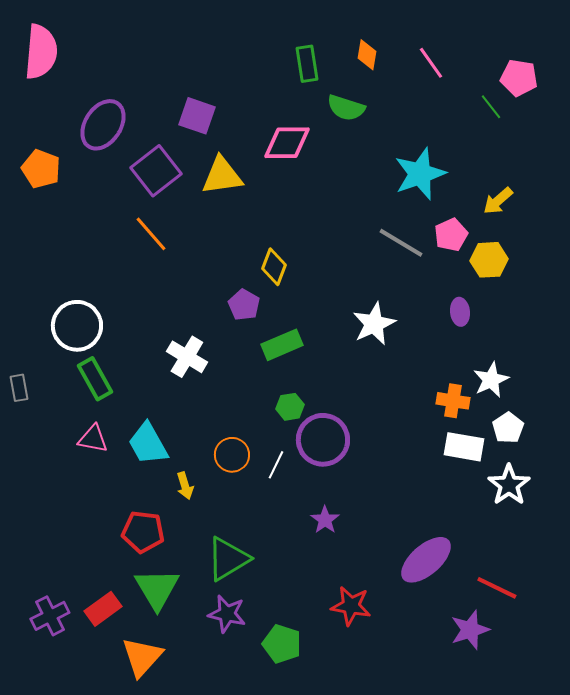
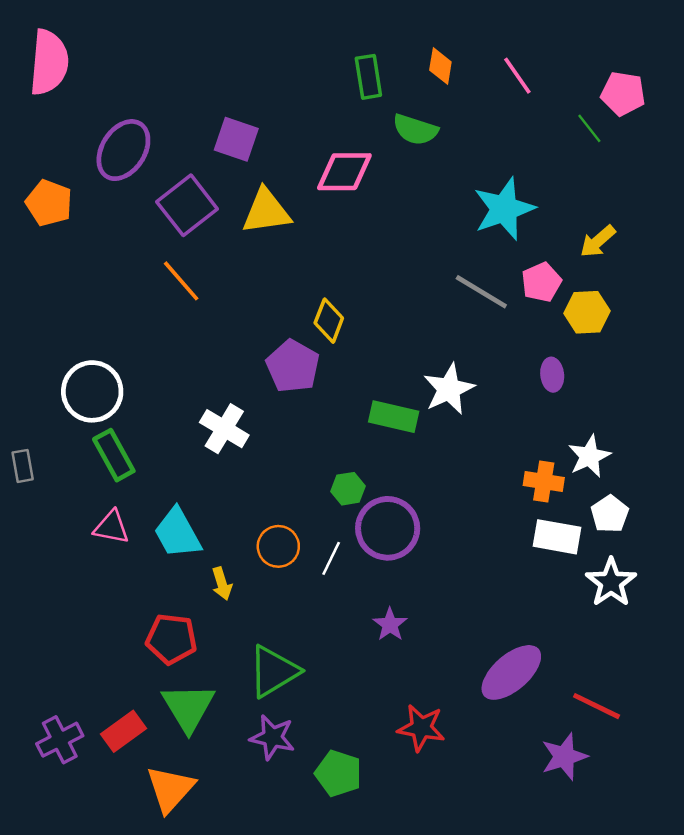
purple pentagon: (244, 305) -> (293, 366), size x1.4
green rectangle: (282, 345) -> (394, 417), moved, turned 36

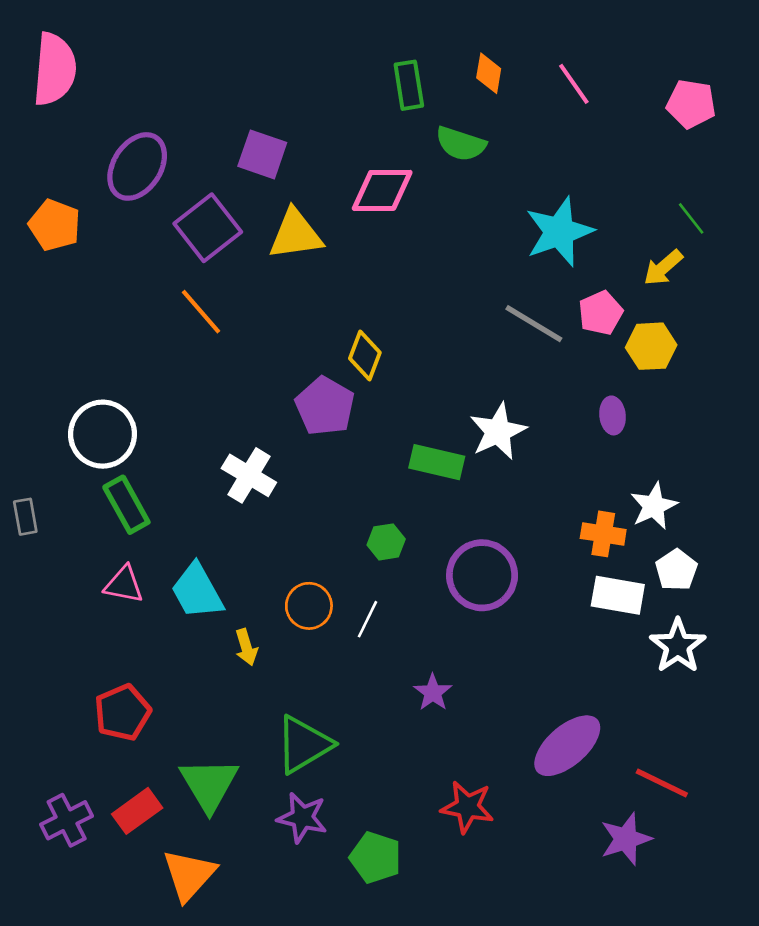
green line: (589, 128) -> (691, 218), moved
purple circle: (388, 528) -> (482, 575), moved
red pentagon: (171, 639) -> (122, 712), moved, turned -30

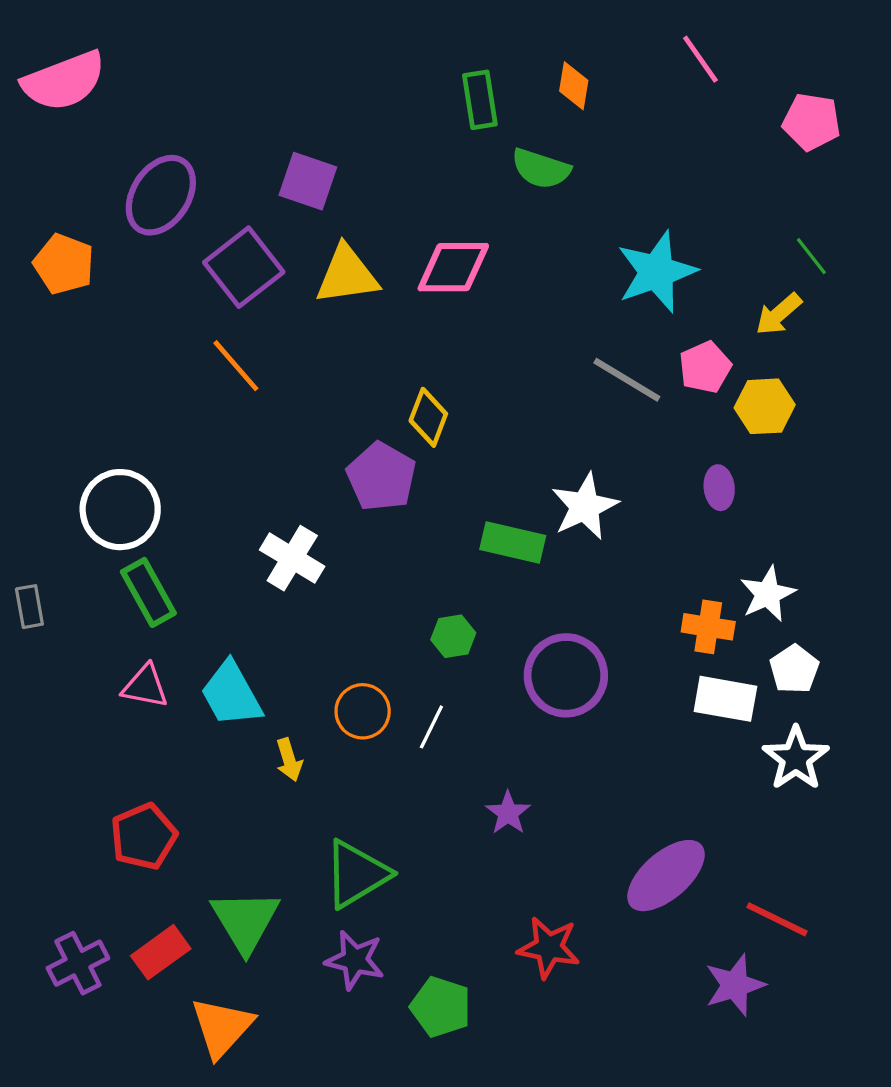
pink semicircle: (55, 69) -> (64, 81), turned 64
pink line: (574, 84) -> (700, 59), moved
pink diamond: (382, 190) -> (453, 267), moved

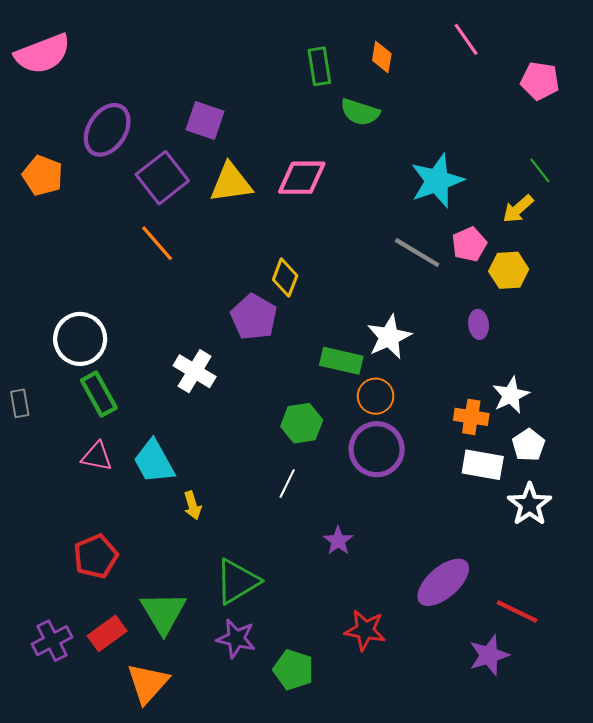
green hexagon: (453, 636) -> (302, 423), size x1.4
orange circle: (363, 711) -> (376, 396), moved

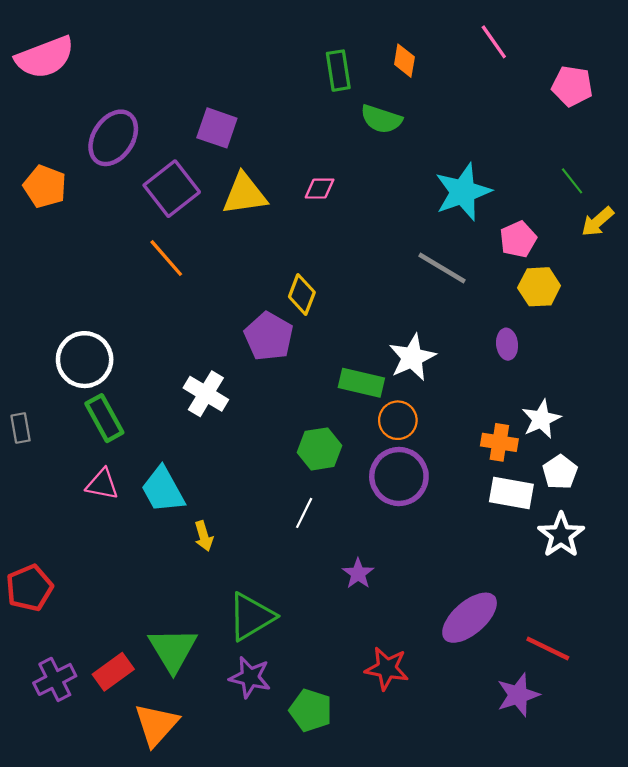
pink diamond: (302, 178) -> (320, 189), size x0.6
yellow arrow: (518, 209) -> (597, 222), moved
pink pentagon: (469, 244) -> (518, 239), moved
red pentagon: (96, 556) -> (29, 588), moved

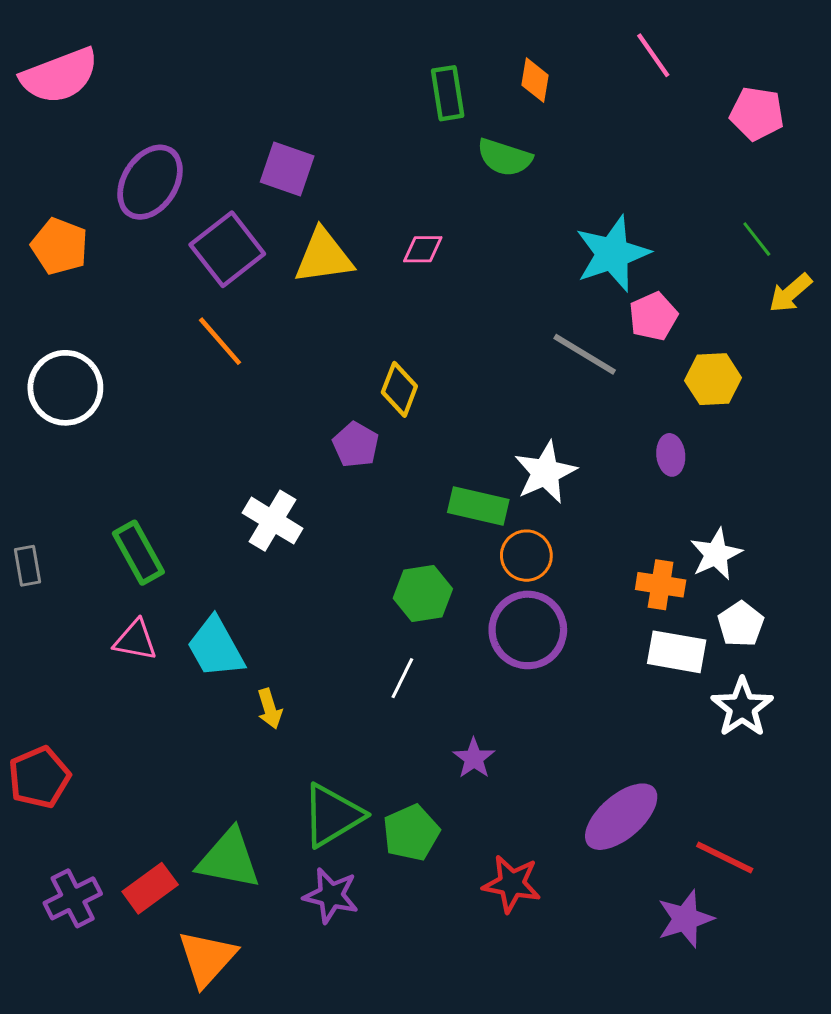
pink pentagon: (518, 239) -> (653, 316), moved
purple pentagon: (269, 336) -> (356, 445), size x0.7
white circle: (85, 360) -> (65, 388), moved
green triangle: (173, 650) -> (229, 859), turned -48
green pentagon: (311, 710) -> (411, 833), moved, turned 30

